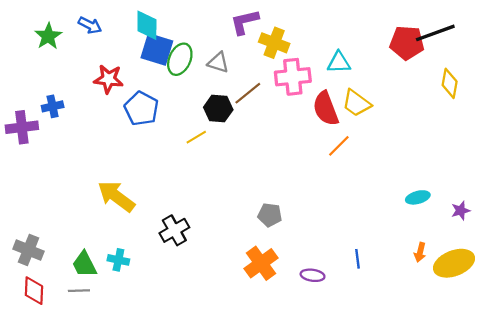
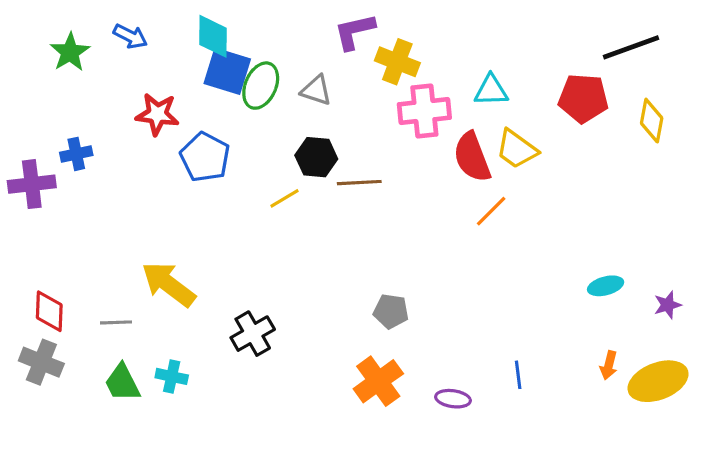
red pentagon: (407, 43) -> (583, 98), moved
brown line: (248, 93) -> (359, 183), moved, turned 36
red diamond: (34, 291) -> (49, 311), moved
gray line: (79, 291) -> (116, 322), moved

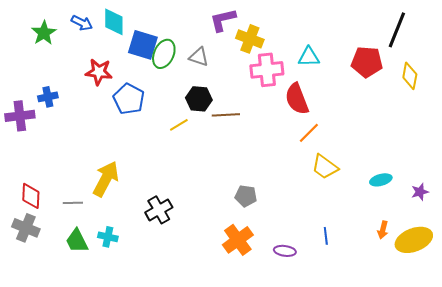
cyan diamond: (213, 36) -> (114, 22), moved
black line: (631, 47) -> (397, 30), turned -48
yellow trapezoid: (517, 149) -> (325, 167), moved
yellow arrow: (168, 284) -> (106, 179), turned 81

